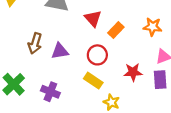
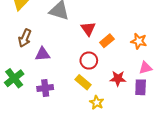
brown arrow: (35, 43) -> (25, 38), moved
purple triangle: (60, 51) -> (43, 54), moved
purple cross: (50, 92) -> (45, 88), turned -35

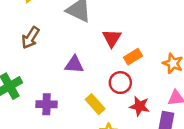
purple triangle: (43, 54) -> (74, 65), moved
red circle: (89, 61) -> (120, 83), moved

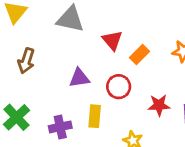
red circle: (120, 83) -> (119, 87), moved
yellow rectangle: (95, 104) -> (95, 116), moved, turned 60

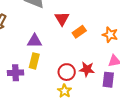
red circle: (119, 87) -> (67, 72), moved
yellow rectangle: (95, 116) -> (34, 61), moved

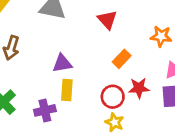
red triangle: (62, 19) -> (107, 20), moved
orange rectangle: (79, 32) -> (122, 59), moved

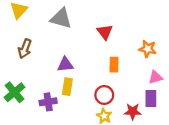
orange rectangle: (122, 59) -> (114, 65), turned -48
red star: (139, 88) -> (133, 111), moved

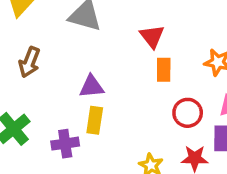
orange rectangle: (114, 65) -> (164, 70), moved
red circle: (104, 95) -> (188, 113), moved

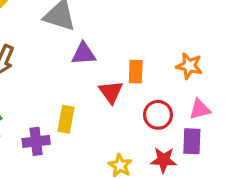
red triangle: (152, 36) -> (111, 92), moved
purple triangle: (92, 86) -> (84, 54), moved

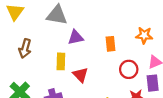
red triangle: (111, 92) -> (80, 75), moved
yellow rectangle: (66, 119) -> (61, 61), moved

